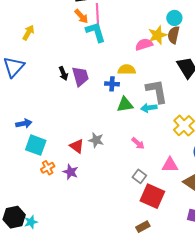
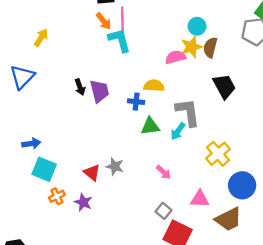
cyan circle: (174, 18) -> (197, 26), moved
cyan arrow: (149, 108) -> (178, 131), turned -49

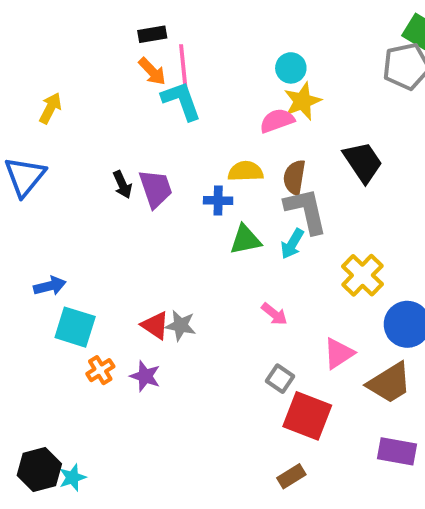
cyan circle: (197, 26) -> (291, 68), moved
brown semicircle: (210, 47) -> (294, 177), moved
gray star: (115, 166) -> (181, 325), moved
pink triangle: (200, 199) -> (339, 353), turned -30

